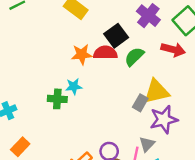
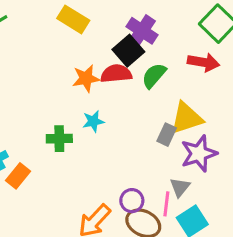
purple cross: (148, 16) -> (142, 31), moved
cyan star: (74, 86) -> (93, 121), moved
orange rectangle: (20, 147) -> (18, 176), moved

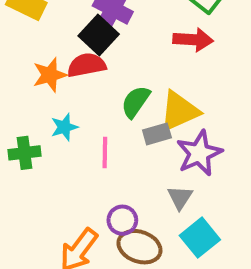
green semicircle: (154, 76) -> (136, 102), moved
gray rectangle: (167, 135) -> (157, 134), turned 55
pink line: (166, 204) -> (105, 152), moved

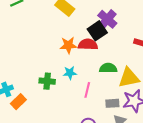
green semicircle: (136, 102) -> (108, 68), turned 42
gray rectangle: (157, 134) -> (112, 103), moved

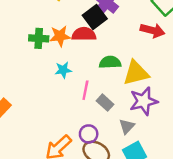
green cross: (47, 81) -> (39, 38), moved
gray rectangle: (112, 103) -> (105, 103), moved, turned 48

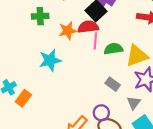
green cross: (39, 38) -> (40, 16), moved
cyan star: (63, 70) -> (50, 60), moved, size x1.5
pink line: (85, 90) -> (95, 41), moved

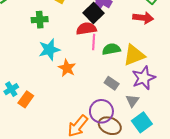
orange star: (68, 31) -> (67, 68), moved, turned -30
cyan star: (50, 60) -> (49, 50), moved
purple circle: (101, 113) -> (101, 111), size x1.5

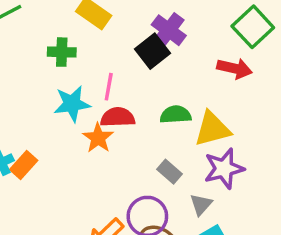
red semicircle: (86, 29) -> (118, 117), moved
pink line: (94, 42) -> (109, 87), moved
orange rectangle: (26, 99) -> (24, 165), moved

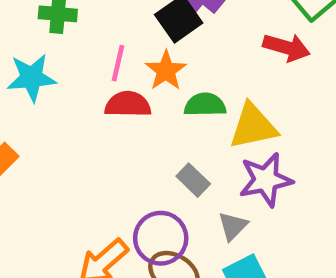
cyan star: (72, 104) -> (31, 78), moved
orange star: (98, 138) -> (166, 71), moved

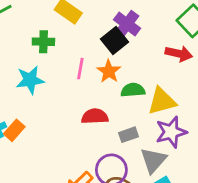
red semicircle: (128, 104) -> (95, 116), moved
gray rectangle: (193, 180) -> (129, 135), turned -60
gray triangle: (233, 226) -> (153, 160), size x1.5

